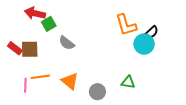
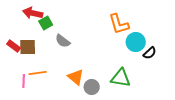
black semicircle: (151, 32) -> (150, 53), moved
orange triangle: (70, 81) -> (76, 77), moved
green triangle: (128, 82) -> (121, 78), size x1.5

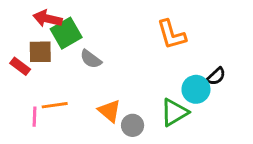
green square: (46, 23) -> (66, 33), size x1.5
cyan circle: (136, 42) -> (196, 89), moved
brown square: (28, 47) -> (40, 52), moved
green triangle: (121, 78) -> (174, 112), turned -40

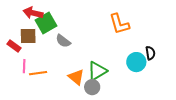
black semicircle: (216, 76) -> (150, 53), turned -56
green triangle: (174, 112) -> (97, 71), moved
pink line: (34, 117) -> (24, 66), moved

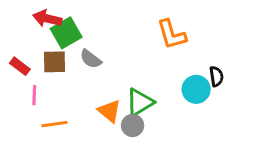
brown square: (28, 36) -> (55, 62), moved
orange line: (38, 73) -> (55, 124), moved

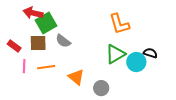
black semicircle: (216, 76) -> (150, 53), turned -64
green triangle: (140, 102) -> (115, 54), moved
orange line: (55, 124) -> (46, 67), moved
gray circle: (133, 125) -> (101, 88), moved

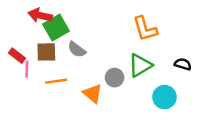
cyan circle: (136, 62) -> (165, 97), moved
pink line: (24, 66) -> (27, 69), moved
gray circle: (101, 88) -> (115, 78), moved

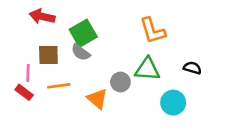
green square: (56, 28) -> (83, 33), moved
red rectangle: (17, 56) -> (24, 92), moved
green triangle: (140, 65) -> (147, 69), turned 35

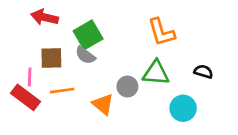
red rectangle: (24, 92) -> (26, 97), size x1.5

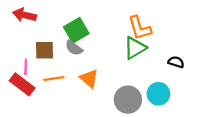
red arrow: (45, 17) -> (24, 15), moved
green triangle: (156, 73) -> (135, 48), moved, turned -35
gray circle: (127, 87) -> (128, 100), moved, size x1.5
orange triangle: (103, 104) -> (89, 78), moved

